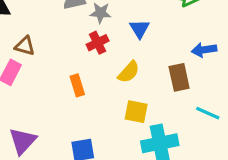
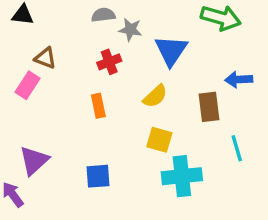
blue triangle: (140, 29) -> (171, 51), size x1.5
red cross: (98, 43) -> (109, 62), moved
cyan line: (208, 113) -> (237, 148), turned 45

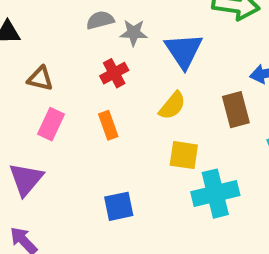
pink rectangle: (27, 85) -> (51, 124), moved
purple triangle: (34, 161) -> (26, 179), moved

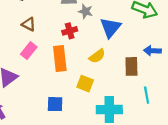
orange rectangle: (108, 125) -> (60, 59), size x1.6
yellow square: (184, 155) -> (85, 84), moved

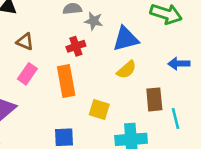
blue triangle: (110, 28) -> (126, 39), turned 40
yellow semicircle: (97, 56) -> (127, 70), moved
brown rectangle: (131, 66) -> (154, 99), moved

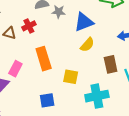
red cross: (76, 46) -> (29, 26), moved
pink rectangle: (27, 74) -> (15, 69), moved

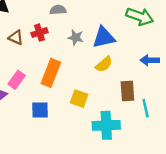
gray star: (59, 12) -> (76, 37), moved
orange rectangle: (44, 59) -> (51, 73), turned 30
blue square: (47, 100) -> (40, 110), moved

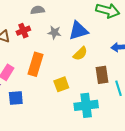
yellow square: (79, 99) -> (61, 84), turned -35
blue square: (40, 110) -> (16, 98), moved

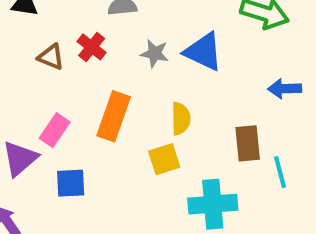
red cross: (23, 31) -> (92, 47), turned -32
blue triangle: (78, 31) -> (203, 52), turned 40
yellow semicircle: (80, 54) -> (181, 119), moved, turned -49

